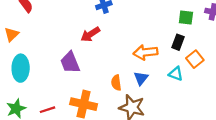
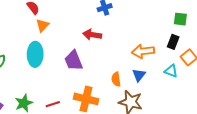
orange triangle: (12, 34) -> (42, 25), moved
red arrow: (90, 34) -> (92, 35), turned 42
cyan ellipse: (21, 68) -> (35, 54), moved

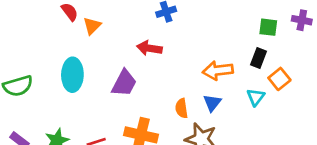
orange triangle: (42, 25) -> (92, 26), moved
purple trapezoid: (74, 61) -> (124, 83), turned -130
cyan triangle: (171, 71) -> (256, 97), turned 48

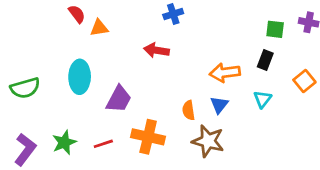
orange triangle: (92, 26) -> (99, 28), turned 36
orange square: (279, 79) -> (304, 81), moved
purple trapezoid: (124, 83) -> (119, 99), moved

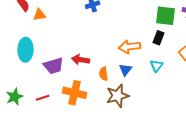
green square: (275, 29) -> (166, 16), size x1.5
red arrow: (156, 50) -> (80, 60), moved
purple trapezoid: (119, 99) -> (54, 66), turned 45
brown star: (208, 141) -> (118, 96), turned -30

